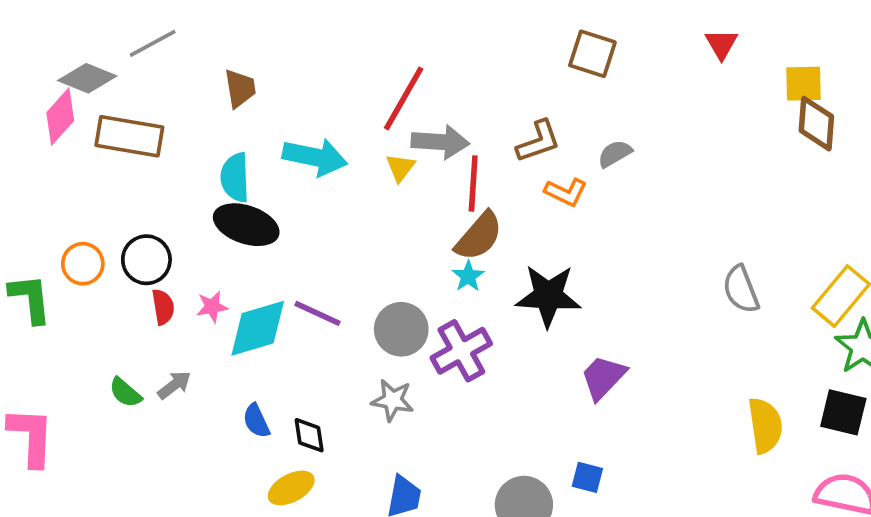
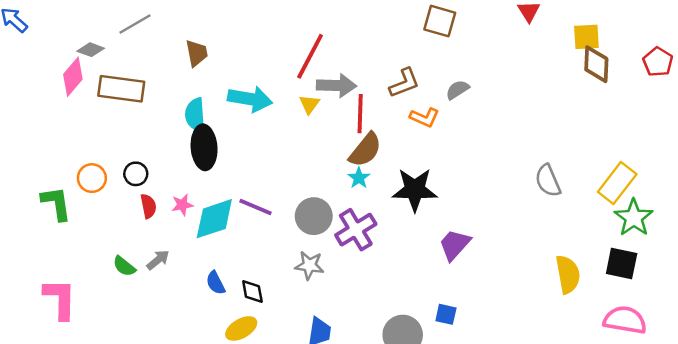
gray diamond: (87, 78) -> (91, 50), size x0.7
black ellipse: (246, 225) -> (204, 147), turned 69
black circle: (146, 260) -> (136, 174), size x0.7

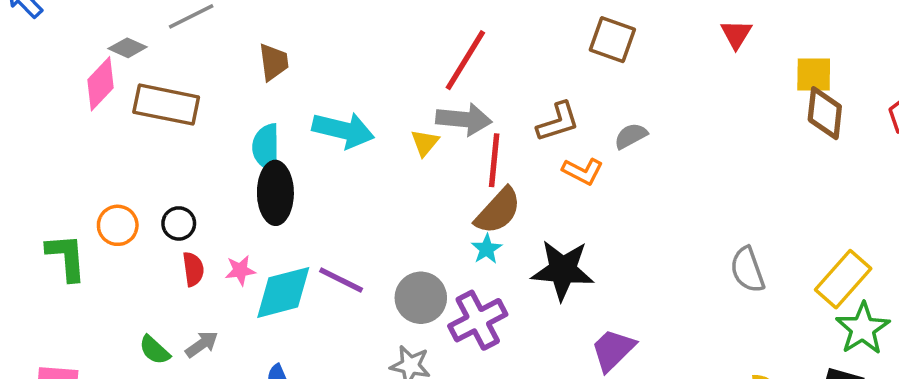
red line: (310, 56) -> (465, 60), moved

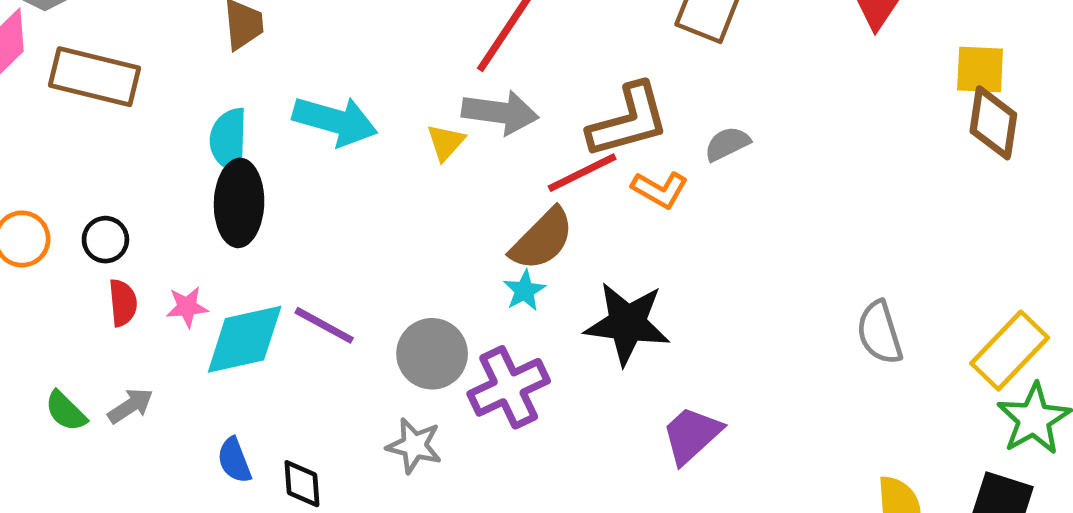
brown L-shape: (558, 122) -> (628, 121), size x1.4
red line: (494, 160) -> (582, 173), moved, turned 56

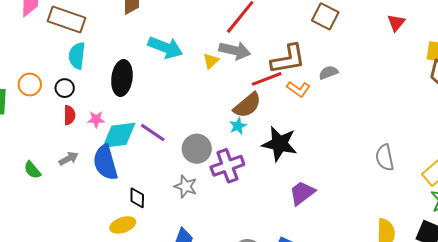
cyan semicircle: (229, 140) -> (77, 56), moved
green semicircle: (66, 411) -> (32, 170), moved
blue semicircle: (234, 460) -> (105, 162), moved, size x1.8

